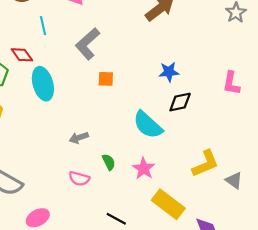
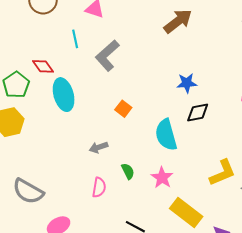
cyan line: (43, 26) -> (75, 39), moved
orange square: (106, 79) -> (123, 109), moved, turned 35
cyan semicircle: (148, 125) -> (166, 135), turned 32
pink semicircle: (79, 179) -> (99, 187), turned -96

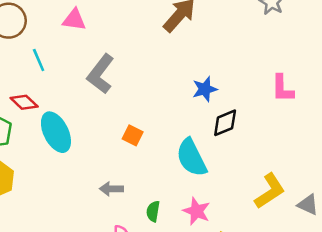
cyan line: (75, 39) -> (39, 60), moved
gray arrow: (99, 147) -> (111, 189), turned 30
green semicircle: (128, 171) -> (153, 211), turned -133

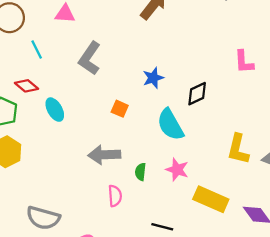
blue star: (205, 89) -> (153, 78), moved
cyan ellipse: (56, 132) -> (55, 110), size x0.7
gray arrow: (111, 189) -> (104, 155), size x1.6
yellow L-shape: (270, 191) -> (238, 149), turned 140

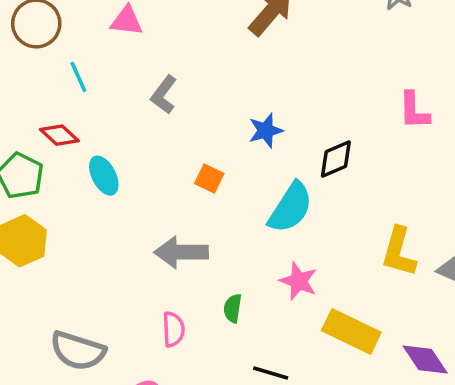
gray L-shape: (90, 58) -> (164, 95), size x0.7
cyan semicircle: (170, 125) -> (290, 208), turned -120
green semicircle: (140, 172) -> (233, 308), moved
pink semicircle: (115, 196) -> (173, 329), moved

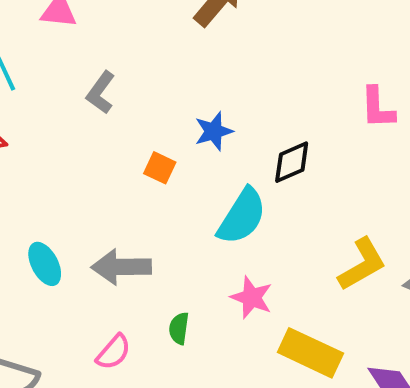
cyan ellipse: (104, 176) -> (45, 264), moved
orange square: (209, 178) -> (160, 168), moved
yellow L-shape: (399, 252) -> (362, 264), turned -135
pink semicircle: (173, 329) -> (113, 352), turned 44

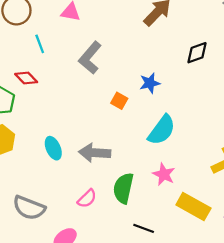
gray L-shape: (101, 93) -> (90, 58), size x1.4
black diamond: (292, 162) -> (197, 53), moved
green semicircle: (179, 328) -> (123, 188), size x1.8

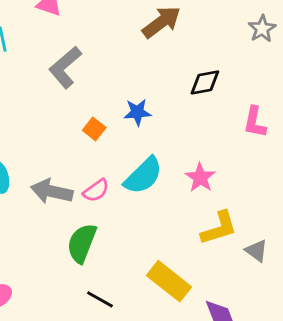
pink star: (164, 174) -> (200, 178), moved
pink semicircle: (87, 199) -> (96, 191), moved

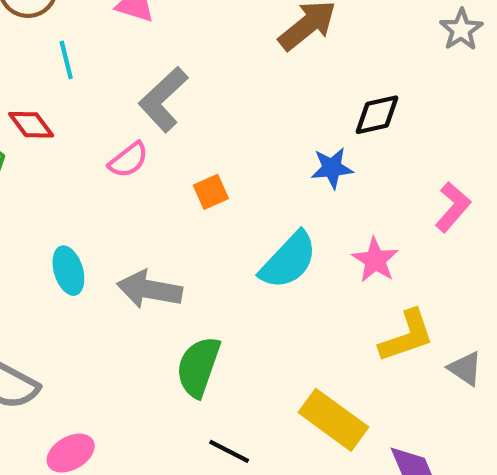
blue star: (137, 112) -> (332, 168), moved
pink L-shape: (255, 122) -> (453, 207), moved, turned -148
orange square: (94, 129) -> (211, 192), turned 30
pink semicircle: (96, 191) -> (128, 160), moved

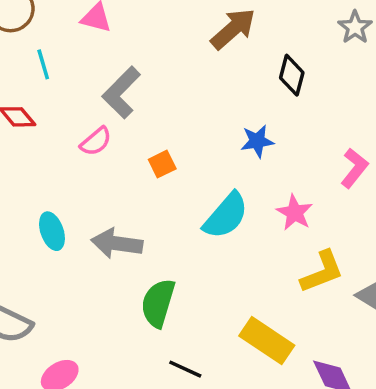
black diamond: (377, 115) -> (292, 75), moved, turned -60

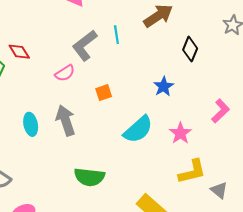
cyan line: (43, 64) -> (116, 35), moved
blue star: (257, 141) -> (164, 86), turned -30
gray arrow: (117, 243) -> (66, 120), moved, turned 56
green semicircle: (158, 303) -> (89, 177), turned -108

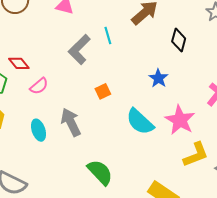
pink semicircle: (65, 73) -> (39, 86), moved
cyan semicircle: (138, 129) -> (140, 122), turned 92
pink star: (180, 133) -> (180, 120), size x1.4
green semicircle: (89, 177) -> (100, 172), turned -132

